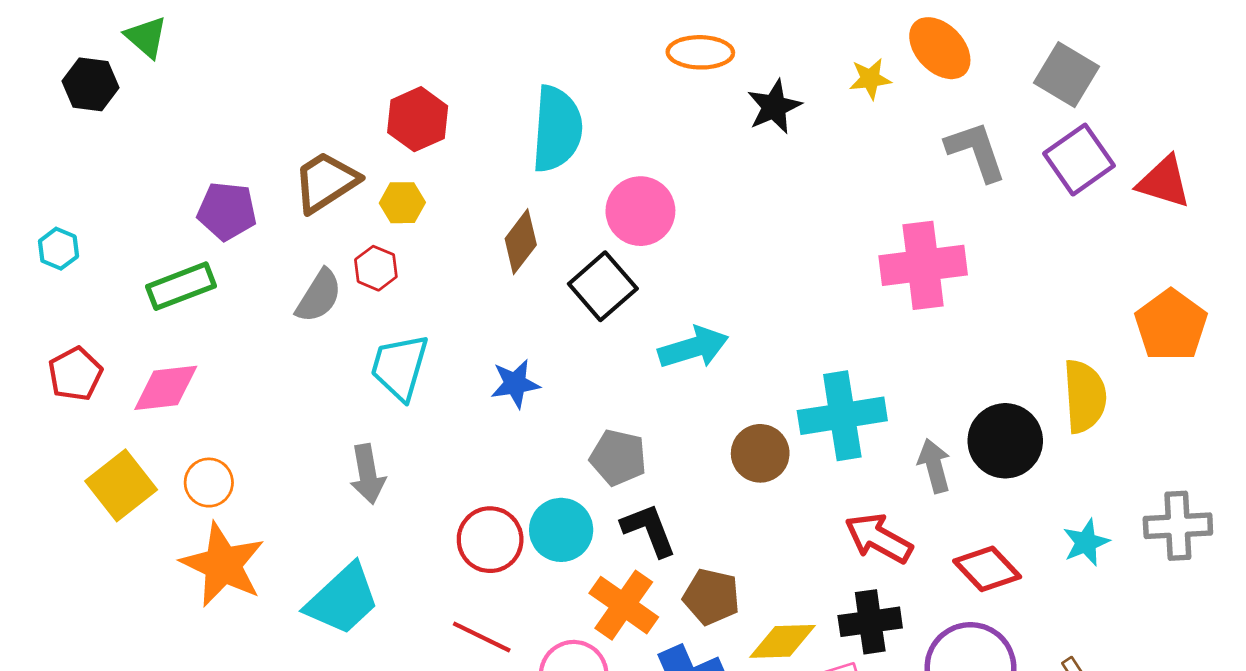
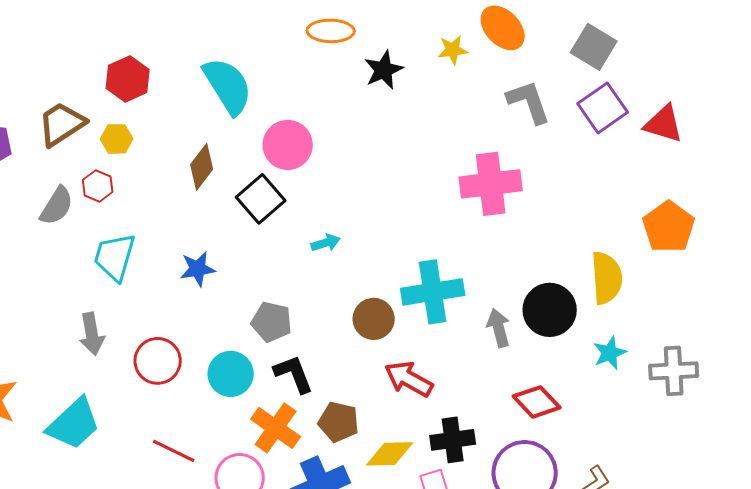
cyan semicircle: (557, 129) -> (228, 86), turned -36
cyan arrow: (693, 348) -> (326, 243), size x0.6
red arrow: (879, 538) -> (409, 379), moved
red circle: (490, 540) -> (158, 361), moved
cyan star: (1086, 542) -> (610, 353), moved

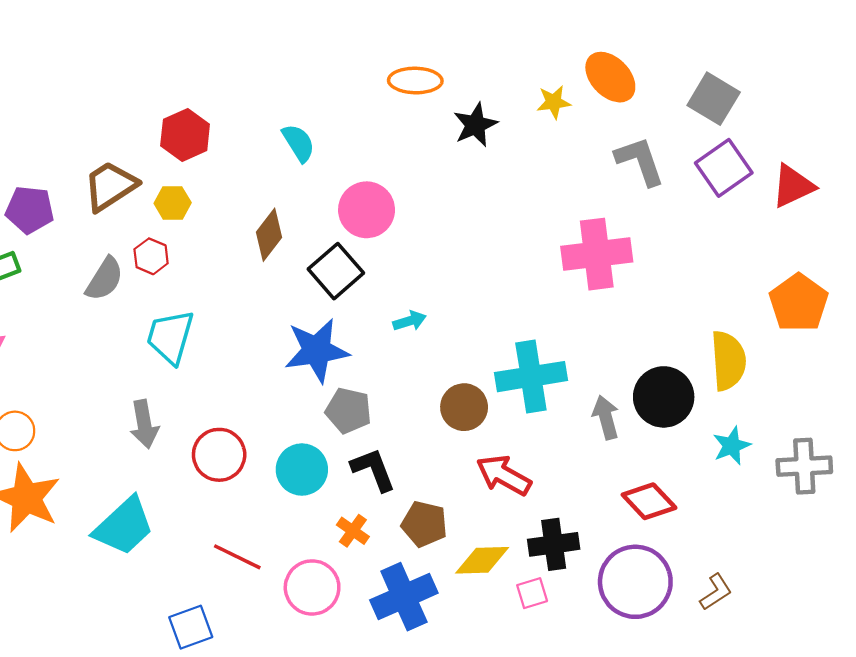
cyan semicircle: (228, 86) -> (298, 143), size x0.6
red triangle: (664, 124) -> (793, 186), turned -42
blue star: (198, 269) -> (317, 350), moved, size x1.6
orange cross: (276, 428) -> (353, 531), size x0.6

